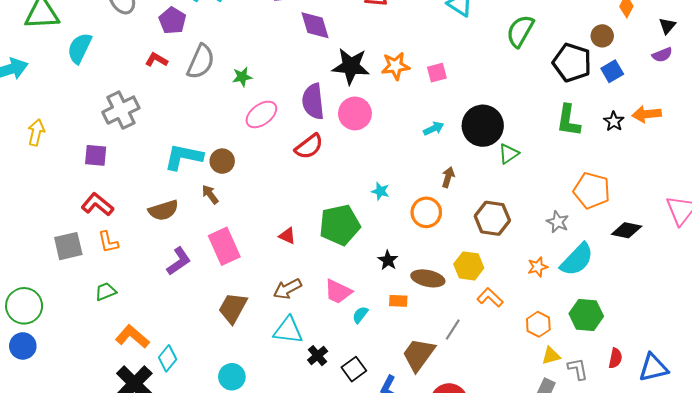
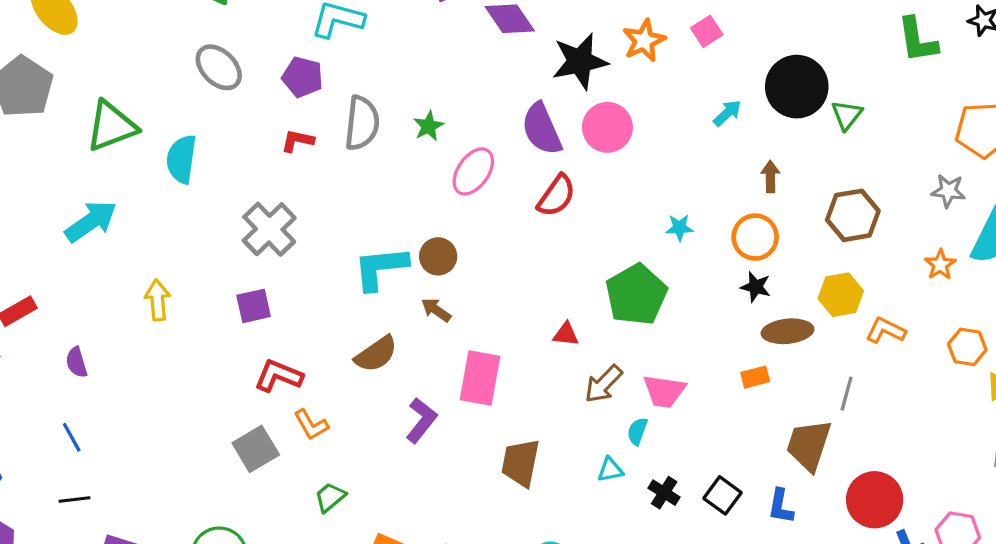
pink rectangle: (224, 246) -> (480, 378), turned 52
black star: (388, 260) -> (756, 287), moved
brown arrow: (287, 289) -> (603, 384), moved
cyan semicircle: (360, 315) -> (637, 431), moved
cyan triangle: (288, 330) -> (610, 470), size x0.6

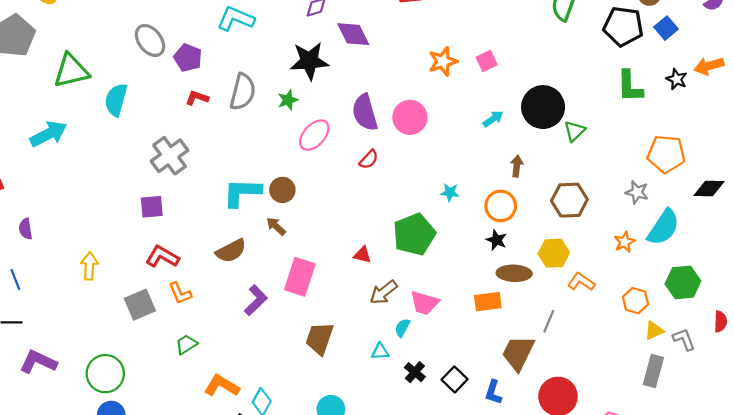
black star: (580, 61) -> (309, 61), moved
purple pentagon: (302, 77) -> (188, 58), moved
red semicircle: (556, 196) -> (369, 159), size x0.7
yellow arrow: (158, 300) -> (89, 266), moved
orange rectangle: (755, 377) -> (488, 302), size x1.4

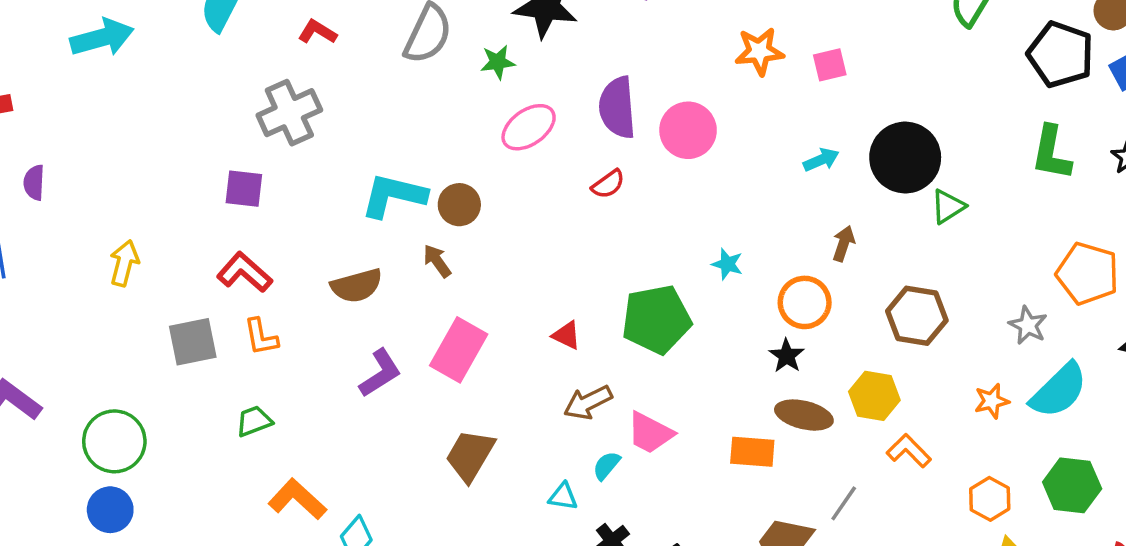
red L-shape: (197, 98) -> (317, 32), moved

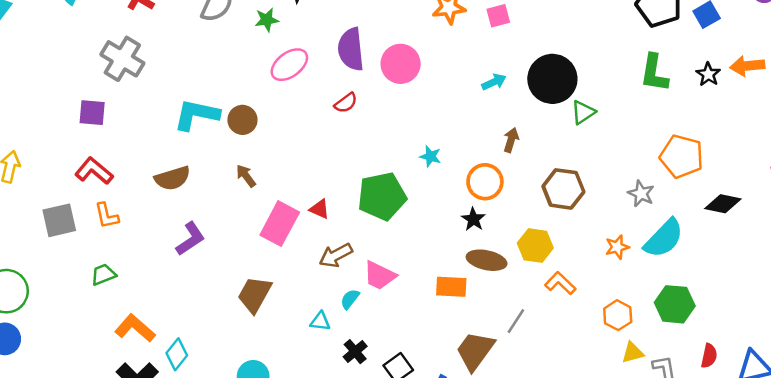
gray cross: (289, 113) -> (122, 59), turned -33
brown arrow: (437, 261) -> (246, 176), moved
pink rectangle: (459, 350) -> (280, 224), moved

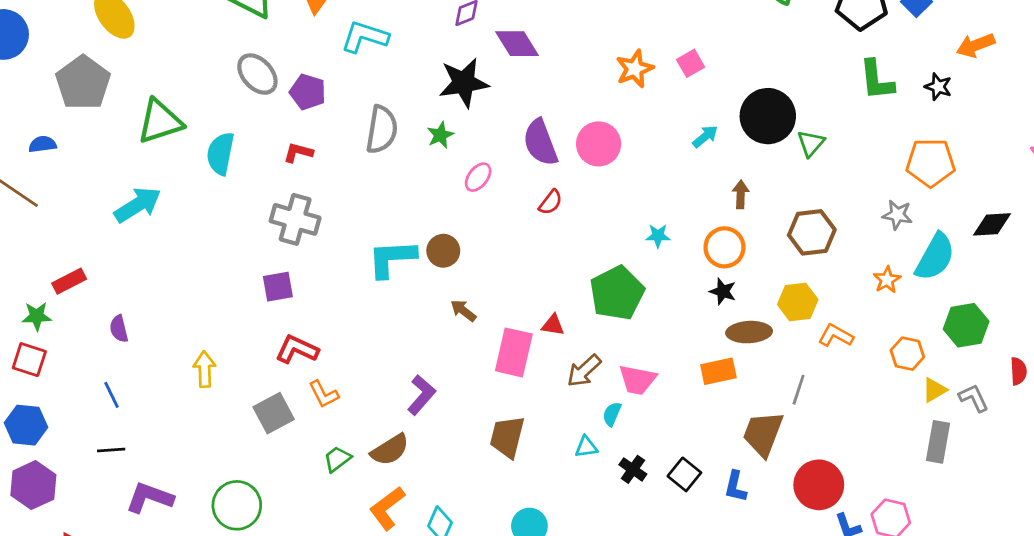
pink ellipse: (289, 65) -> (478, 177), size x0.7
black star: (708, 74) -> (938, 87), moved
brown semicircle: (172, 178) -> (390, 450), moved
black diamond: (723, 204) -> (992, 224), moved
orange L-shape: (135, 328) -> (387, 508), turned -63

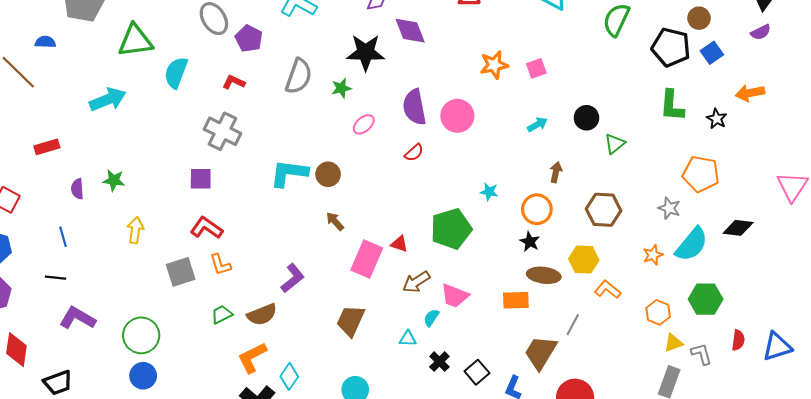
black circle: (768, 116) -> (586, 118), size x0.6
green star: (37, 316) -> (114, 180), moved

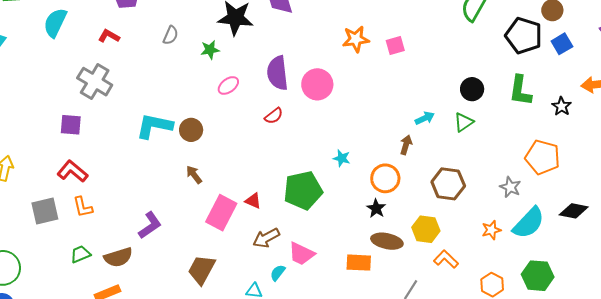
gray semicircle: (299, 76) -> (171, 35), size x0.6
black circle: (586, 118) -> (472, 89), moved
cyan arrow: (537, 125) -> (425, 118), moved

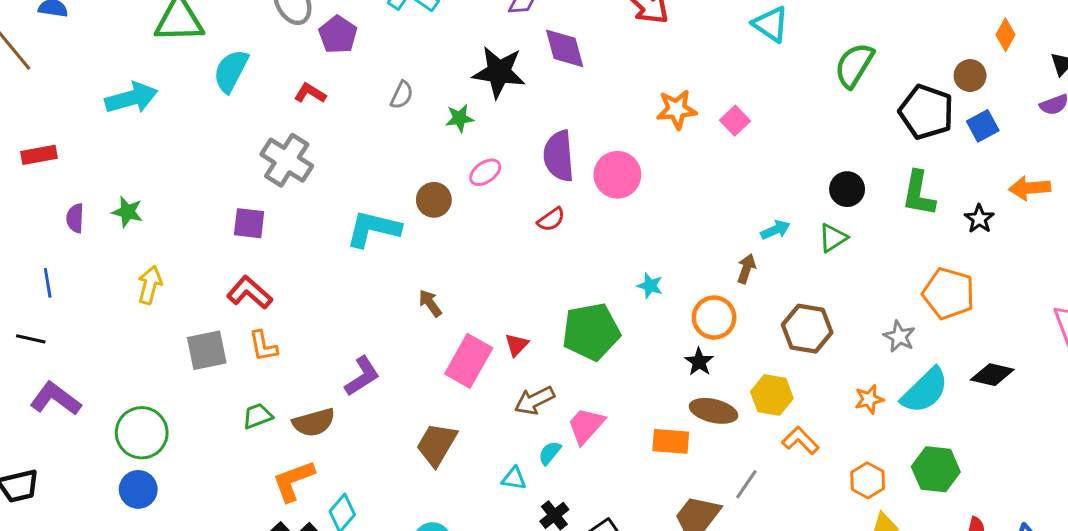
pink square: (395, 45) -> (735, 121), turned -30
brown circle: (191, 130) -> (434, 200), moved
red triangle: (253, 201) -> (517, 345), turned 48
pink trapezoid: (301, 254) -> (586, 426), turned 104

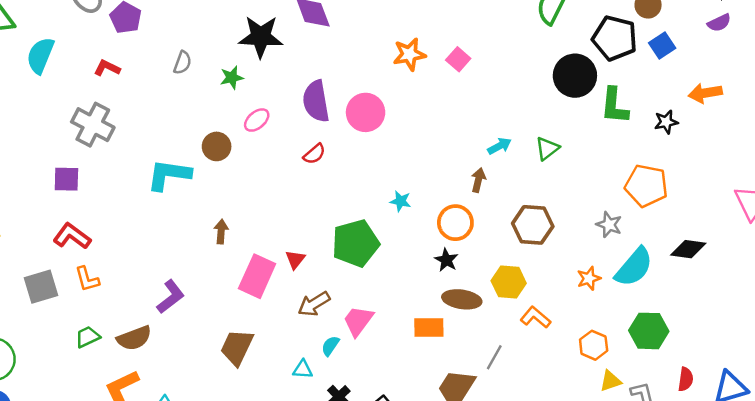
black circle: (847, 189) -> (575, 76), moved, size x1.5
black star: (979, 219) -> (666, 122), turned 30
brown arrow: (430, 303) -> (221, 232), turned 45

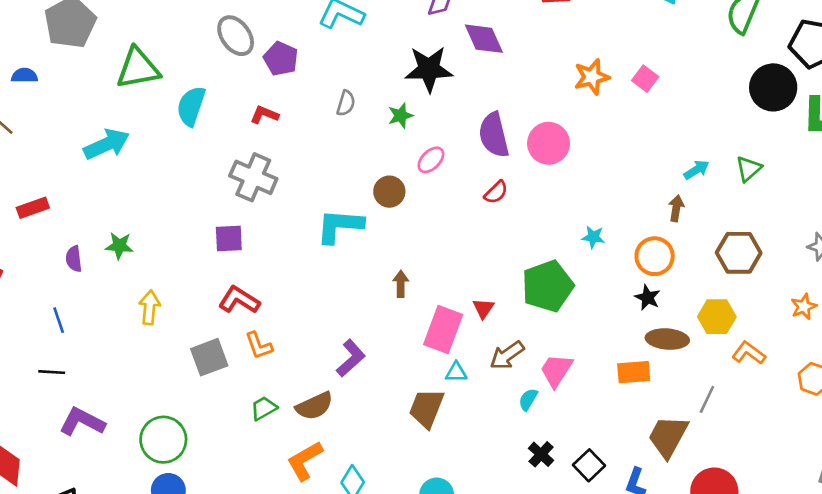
cyan triangle: (303, 370) -> (456, 372), moved

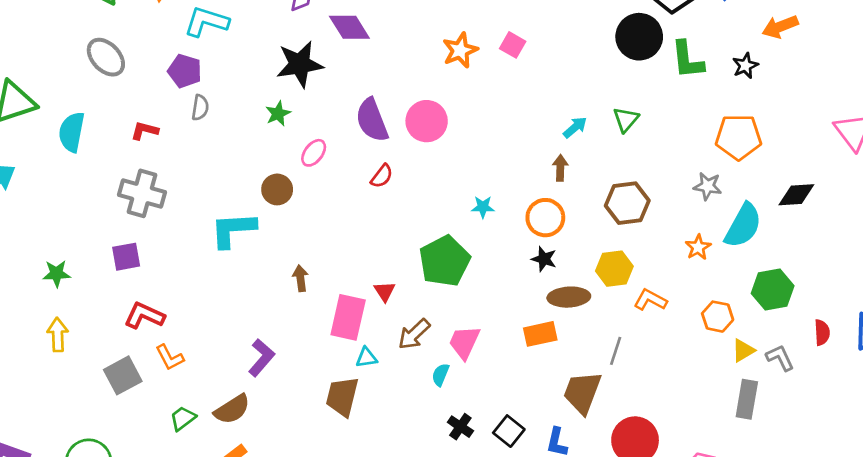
purple pentagon: (281, 59) -> (185, 71), moved
gray semicircle: (346, 103) -> (200, 108), moved
green star: (119, 246) -> (57, 274), moved

